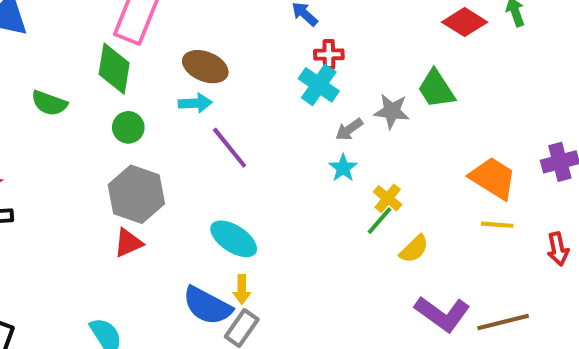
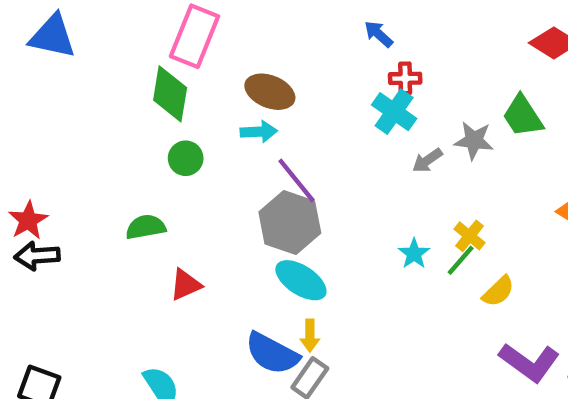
green semicircle: (49, 103) -> (146, 227), moved, turned 150
cyan star: (343, 168) -> (414, 254), moved
gray hexagon: (136, 194) -> (290, 223), moved

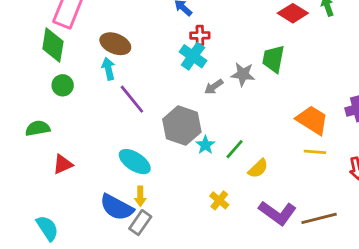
green trapezoid: (523, 116) -> (273, 59), turned 44
cyan arrow: (259, 132) -> (108, 69), turned -100
gray hexagon: (290, 223) -> (182, 126), moved
yellow cross: (470, 236) -> (219, 200), moved

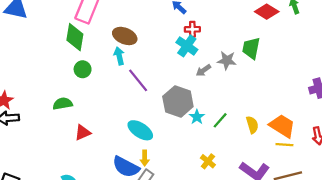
orange trapezoid: (312, 120) -> (282, 126), moved
yellow line: (315, 152) -> (284, 145), moved
yellow semicircle: (258, 169) -> (252, 125), moved, turned -63

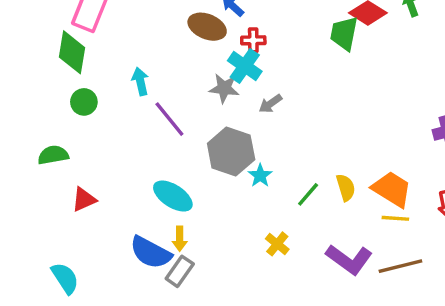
brown ellipse: (125, 36) -> (207, 27), moved
green trapezoid: (251, 48) -> (344, 33), moved
gray star: (227, 60) -> (224, 88), moved
green line: (220, 120) -> (308, 194), moved

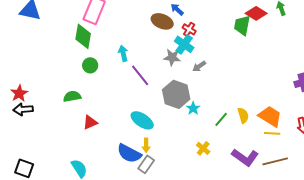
red cross: (253, 40) -> (189, 29), turned 32

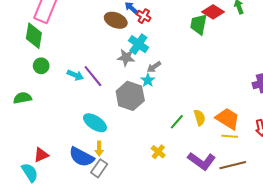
red cross: (189, 29) -> (144, 16), moved
cyan arrow: (123, 53) -> (75, 75), moved, turned 126
cyan star: (193, 108) -> (148, 80), moved
red triangle: (90, 122) -> (41, 155), moved

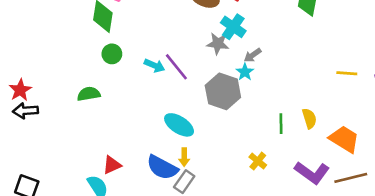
orange trapezoid: (228, 119) -> (344, 139), moved
green line: (177, 122) -> (281, 124), turned -42
yellow line: (230, 136) -> (347, 73), moved

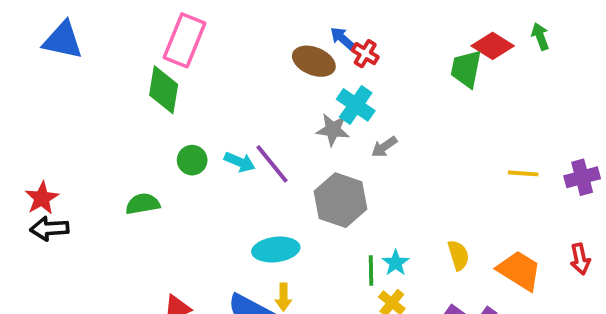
green circle: (112, 54) -> (192, 160), moved
cyan star: (245, 72) -> (396, 263), moved
yellow semicircle: (309, 118) -> (458, 255), moved
green line: (281, 124) -> (371, 270), moved
cyan ellipse: (179, 125) -> (276, 250), turned -40

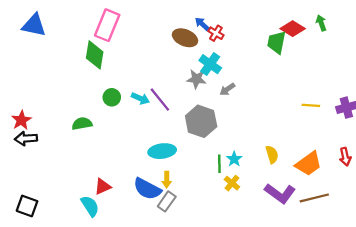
orange trapezoid: (519, 270) -> (309, 164), turned 112

